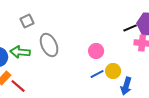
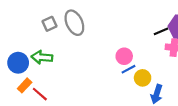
gray ellipse: (49, 45) -> (74, 23), moved
blue line: (97, 74) -> (129, 69), moved

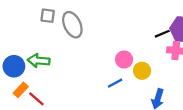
gray square: (49, 24) -> (48, 16), moved, turned 32
blue line: (129, 69) -> (115, 83), moved
yellow circle: (143, 78) -> (142, 71), moved

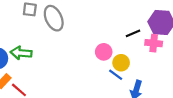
black line: (162, 34) -> (133, 33), moved
blue line: (115, 83) -> (116, 75), moved, turned 64

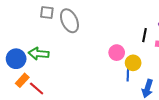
black line: (133, 33) -> (144, 35), turned -56
blue line: (116, 75) -> (128, 74), turned 56

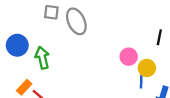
green arrow: (39, 54) -> (42, 58), turned 72
blue circle: (16, 59) -> (17, 45), moved

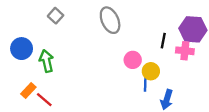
gray square: (51, 12) -> (56, 16), turned 35
gray ellipse: (76, 21) -> (110, 20), moved

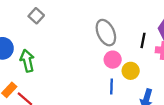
gray ellipse: (110, 20) -> (106, 33), moved
blue line: (145, 84) -> (112, 87), moved

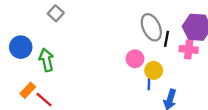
gray ellipse: (106, 33) -> (151, 27), moved
blue line: (112, 87) -> (149, 82), moved

